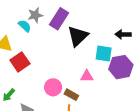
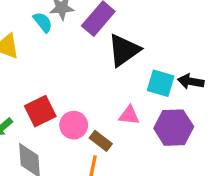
black arrow: (123, 34) -> (191, 81), moved
red square: (20, 62) -> (40, 111), moved
purple hexagon: (121, 67) -> (174, 128), moved

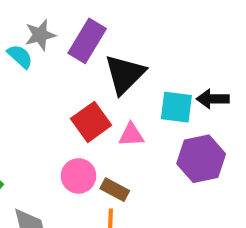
red square: (40, 111) -> (91, 122), moved
pink triangle: (129, 115) -> (131, 135), moved

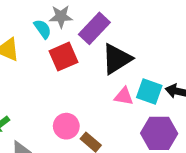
red square: (91, 122) -> (64, 57), moved
pink triangle: (131, 135) -> (124, 96), moved

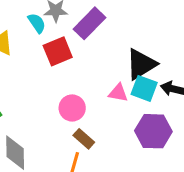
black triangle: (117, 59) -> (141, 64), moved
pink circle: (66, 126) -> (72, 108), moved

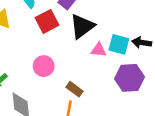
black triangle: (141, 64) -> (82, 26), moved
pink circle: (72, 108) -> (44, 66), moved

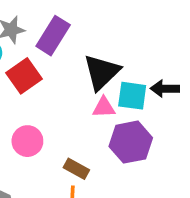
black triangle: (82, 26) -> (102, 72), moved
purple hexagon: (130, 78) -> (131, 142), moved

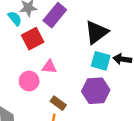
black triangle: (102, 72) -> (96, 32), moved
pink triangle: (104, 107) -> (49, 67), moved

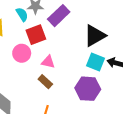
pink circle: (29, 81) -> (22, 53), moved
brown rectangle: (58, 103) -> (45, 82), moved

